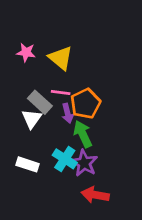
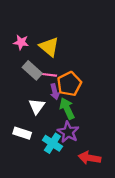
gray rectangle: (40, 102) -> (32, 70), moved
white triangle: (32, 119) -> (37, 106), moved
cyan cross: (65, 159) -> (52, 143), moved
red arrow: (95, 195) -> (89, 158), moved

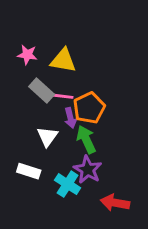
yellow triangle: (49, 47) -> (63, 60), turned -30

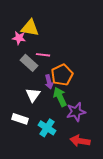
yellow triangle: (63, 60) -> (30, 28), moved
pink line: (63, 96) -> (43, 55), moved
purple star: (88, 170) -> (76, 112), moved, turned 30

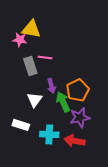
gray rectangle: (29, 63) -> (30, 66), turned 30
orange pentagon: (62, 75) -> (78, 90), moved
cyan cross: (47, 128) -> (49, 134), turned -30
red arrow: (80, 141) -> (75, 141), moved

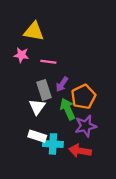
pink star: (20, 40) -> (21, 55), moved
gray rectangle: (30, 66) -> (44, 90), moved
purple arrow: (51, 86) -> (62, 84), moved, turned 48
white rectangle: (21, 125) -> (37, 136), moved

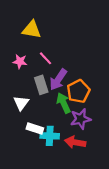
pink star: (21, 55) -> (20, 62), moved
pink line: (48, 62) -> (45, 58), turned 40
purple arrow: (62, 84) -> (58, 80), size x1.5
white triangle: (37, 107) -> (21, 103), moved

